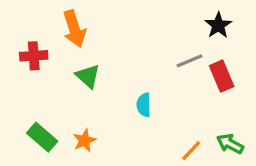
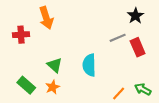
green triangle: (88, 76) -> (55, 65), moved
cyan semicircle: (144, 105) -> (89, 65), size x1.5

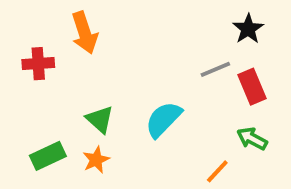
cyan semicircle: (89, 65) -> (163, 119), turned 45
green rectangle: (26, 85) -> (48, 156), turned -66
green arrow: (143, 89) -> (252, 139), moved

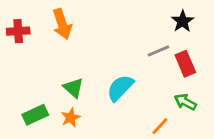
red cross: (38, 64) -> (18, 31), moved

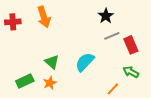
black star: (183, 21) -> (106, 16), moved

